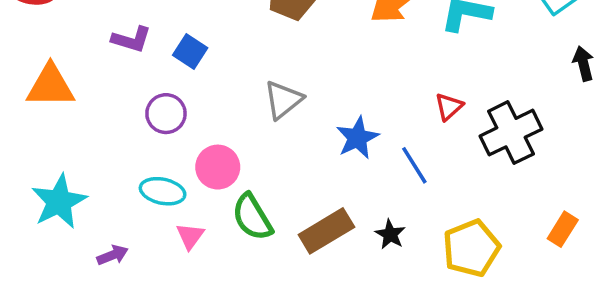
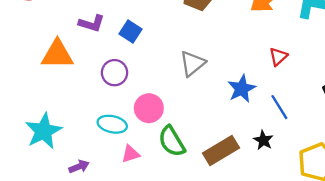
orange triangle: (50, 86) -> (57, 54), moved
red triangle: (449, 107) -> (278, 57), moved
black star: (390, 234) -> (263, 140), moved
pink triangle: (190, 236) -> (131, 154), turned 36

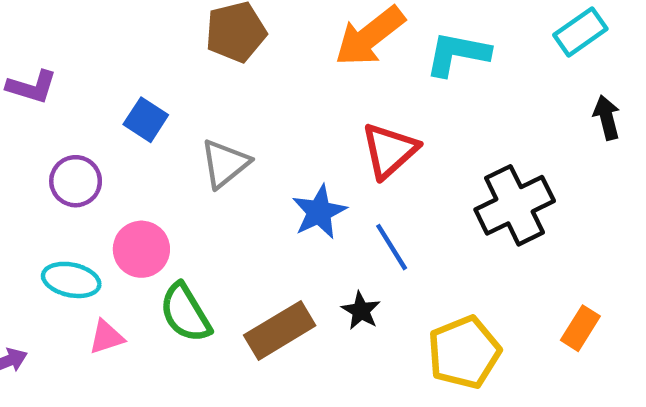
blue square: (131, 31) -> (146, 120), moved
red triangle: (278, 57) -> (389, 150), size x1.6

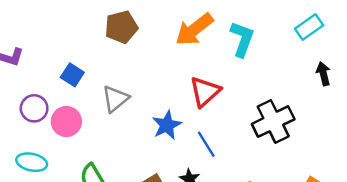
cyan L-shape: (457, 54) -> (242, 39), turned 99
pink circle: (141, 249) -> (66, 122), moved

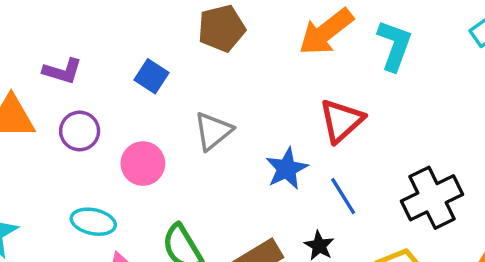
blue square: (72, 75) -> (151, 76), moved
purple circle: (34, 108) -> (80, 131), moved
black cross: (273, 122) -> (432, 198), moved

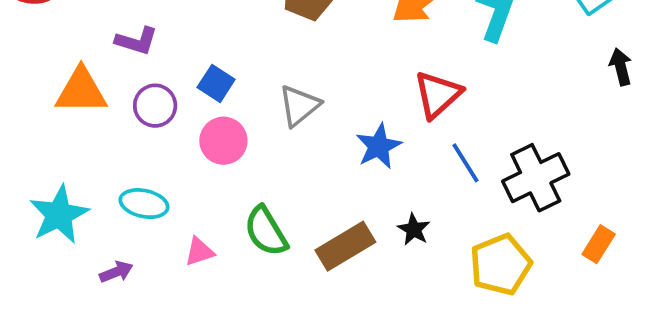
blue square: (151, 76) -> (216, 83), moved
blue line: (343, 196) -> (465, 163), moved
cyan ellipse: (93, 222) -> (144, 204), moved

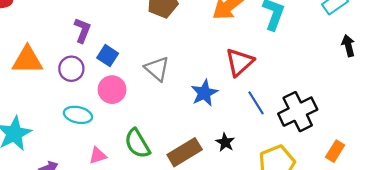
purple L-shape: (137, 41) -> (82, 30), moved, turned -85
gray triangle: (299, 106) -> (157, 69), turned -40
cyan ellipse: (144, 204) -> (78, 115), moved

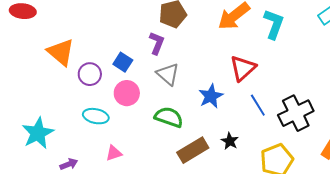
purple L-shape: (82, 30) -> (157, 43), moved
orange triangle: (27, 60) -> (61, 52), moved, turned 40
green semicircle: (137, 143) -> (169, 117), moved, turned 140

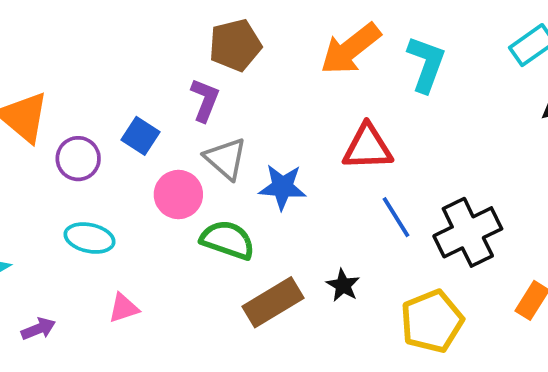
red triangle: (243, 68) -> (368, 147), turned 40
pink circle: (127, 93) -> (178, 195), moved
blue star: (211, 96) -> (282, 187), moved, turned 30

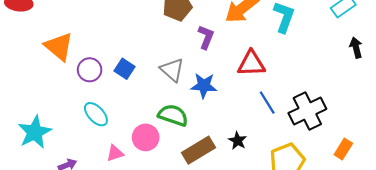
purple L-shape: (205, 100) -> (206, 37), moved
blue square: (141, 136) -> (124, 69), moved
pink circle: (178, 195) -> (146, 137), moved
cyan ellipse: (90, 238) -> (96, 114), turned 35

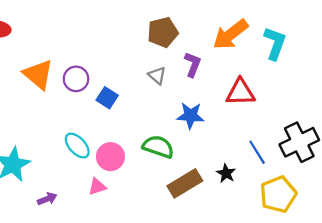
purple circle: (90, 70) -> (76, 79), moved
gray triangle: (172, 70) -> (157, 76), moved, size x0.7
blue line: (267, 103) -> (257, 152), moved
pink circle: (146, 137) -> (110, 157), moved

